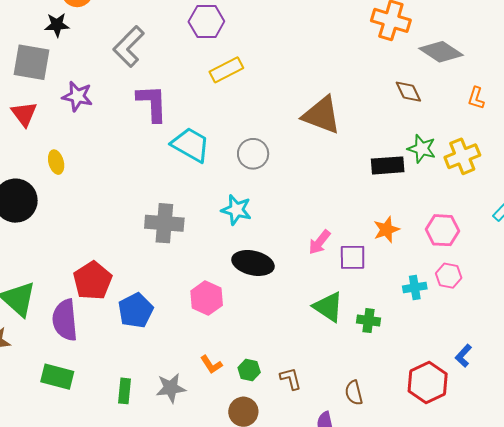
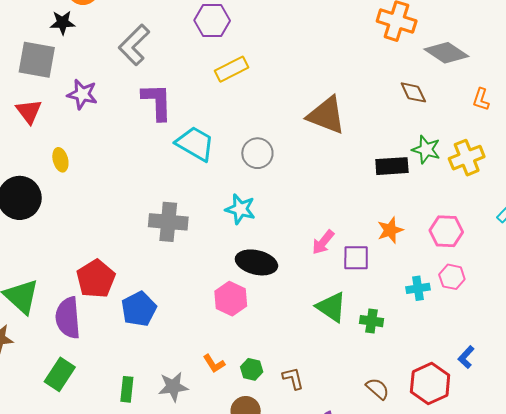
pink hexagon: (207, 298) -> (231, 299), moved
green rectangle: (57, 377) -> (60, 374), turned -72
brown semicircle: (354, 393) -> (378, 389), moved, turned 145

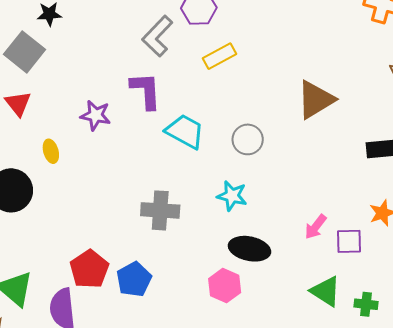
gray L-shape: (134, 45) -> (157, 36), moved
gray square: (37, 60) -> (25, 52), turned 30
purple star: (82, 94) -> (96, 115), moved
brown triangle: (326, 115) -> (316, 100), turned -51
blue pentagon: (139, 309) -> (134, 279), moved

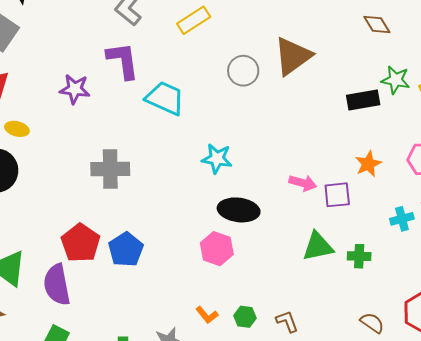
gray circle: (248, 139) -> (243, 71), moved
yellow ellipse: (51, 151) -> (17, 129), moved, turned -55
gray cross: (160, 210) -> (110, 169), moved
pink arrow: (316, 227) -> (303, 183), turned -108
green triangle: (326, 291) -> (318, 246), turned -40

